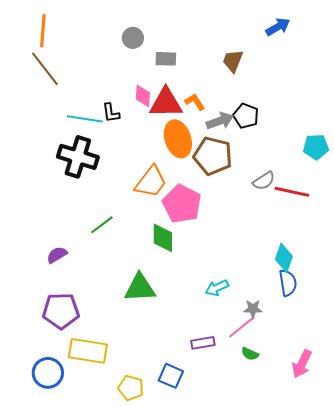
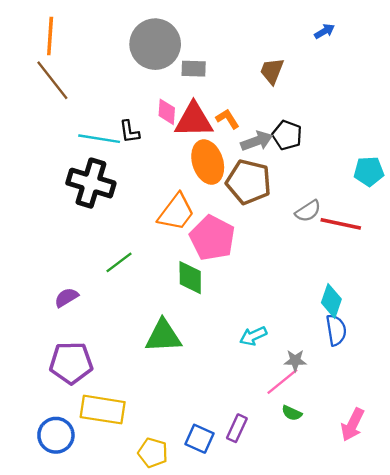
blue arrow: (278, 27) -> (324, 31), size x0.7
gray circle: (133, 38) -> (155, 44), size x2.0
purple rectangle: (203, 343) -> (237, 428), moved, turned -55

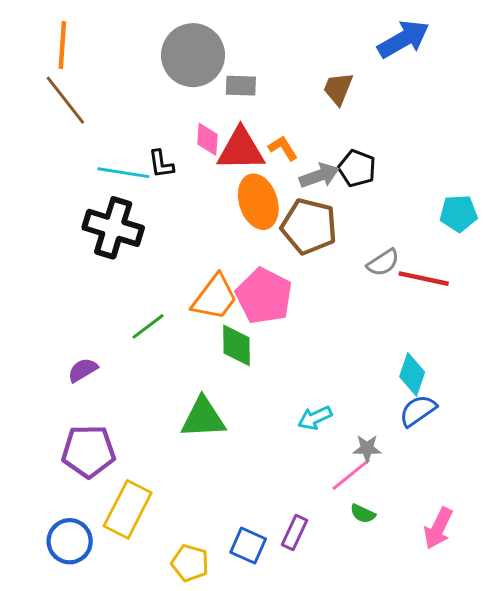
blue arrow: (324, 31) -> (403, 39), size x2.0
orange trapezoid: (176, 212) -> (215, 297), moved
blue semicircle: (336, 330) -> (418, 411), turned -116
yellow rectangle: (103, 410) -> (128, 509), turned -72

